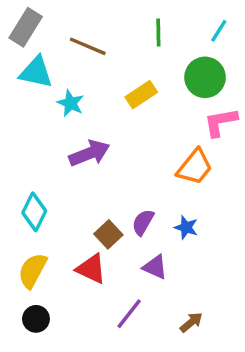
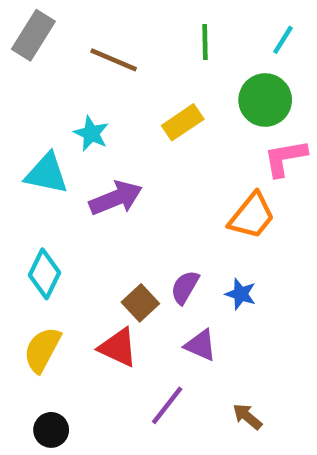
cyan triangle: (36, 72) -> (47, 174), moved
black circle: (36, 319) -> (51, 430), moved
brown arrow: (191, 322) -> (247, 417), turned -100

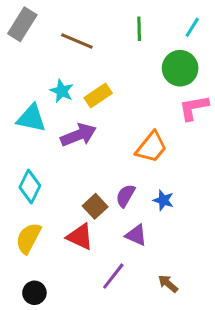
yellow rectangle: (183, 122) -> (98, 96), moved
orange trapezoid: (252, 216) -> (151, 147), moved

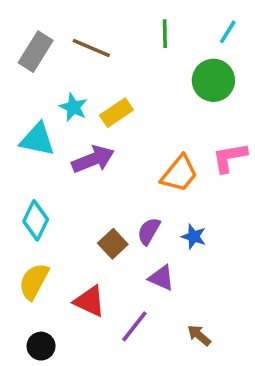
gray rectangle: (22, 24) -> (36, 52), moved
pink L-shape: (194, 108) -> (230, 158), moved
red triangle: (80, 237) -> (90, 301), moved

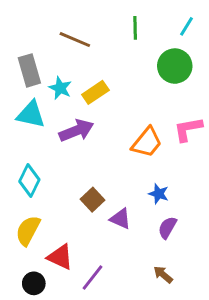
gray rectangle: (36, 52) -> (29, 70), moved, turned -48
purple semicircle: (149, 231) -> (167, 228), moved
purple triangle: (161, 278) -> (120, 219), moved
red triangle: (90, 301) -> (60, 257), moved
purple line: (134, 326) -> (93, 277), moved

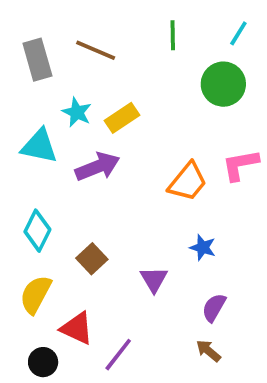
gray rectangle: (29, 70) -> (37, 60), moved
brown square: (93, 200) -> (92, 259), moved
purple triangle: (120, 219) -> (154, 279), turned 35
purple semicircle: (167, 228) -> (214, 308), moved

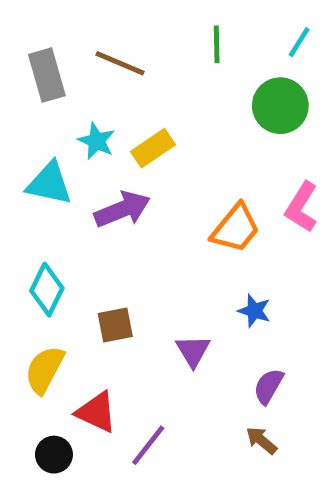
pink L-shape: (240, 165) -> (302, 207), turned -48
brown square: (92, 259) -> (115, 325), turned 32

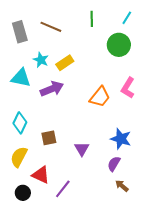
blue star: (254, 311) -> (121, 139), moved, size x1.5
brown arrow: (261, 440) -> (122, 186), moved

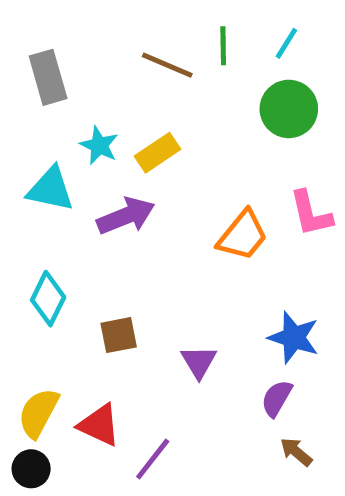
cyan line: (127, 18) -> (286, 43), moved
brown line: (51, 27) -> (167, 65), moved
pink L-shape: (128, 88) -> (311, 213), turned -45
yellow semicircle: (19, 157) -> (38, 413), moved
black circle: (23, 193) -> (31, 469), moved

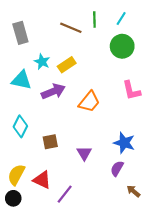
orange trapezoid: (243, 235) -> (89, 102), moved
brown arrow: (296, 452) -> (133, 191), moved

